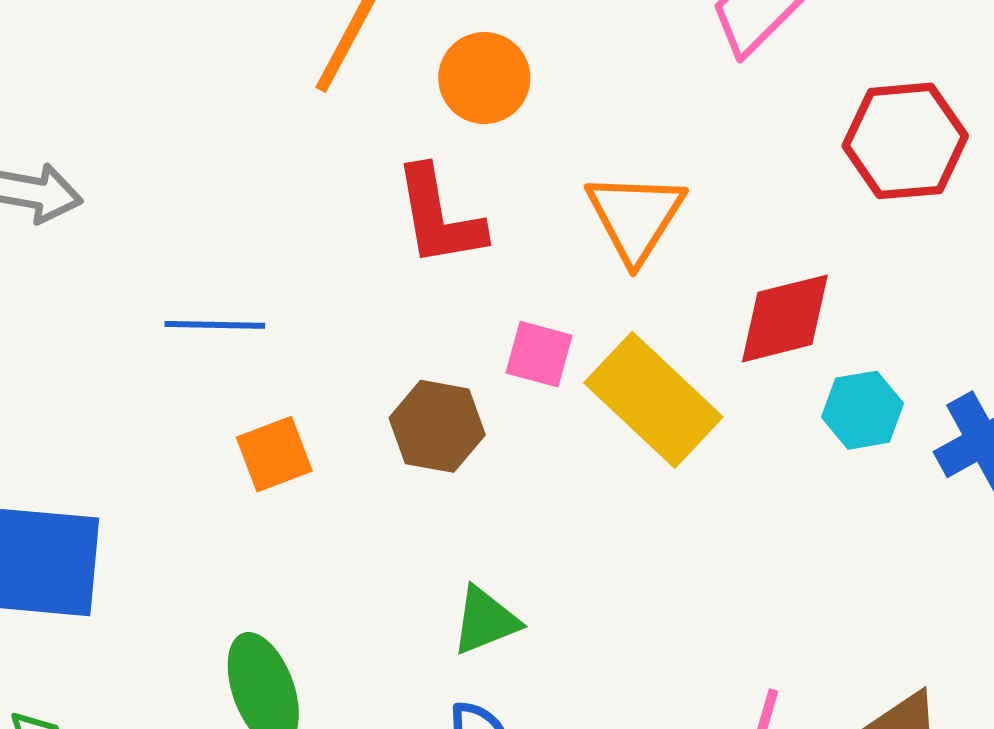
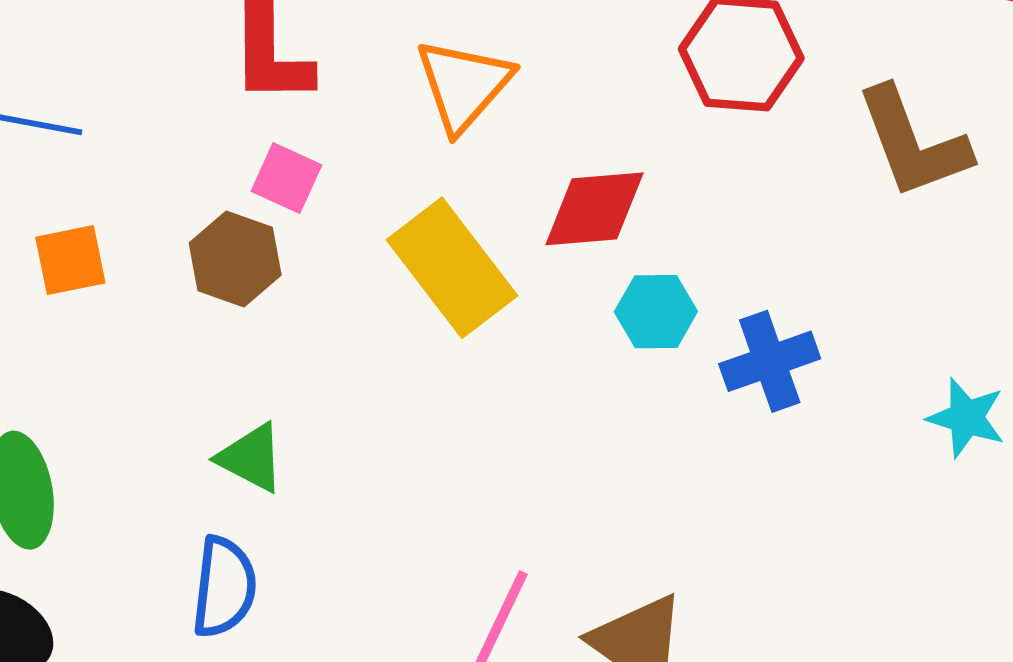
pink square: (539, 354) -> (286, 178), moved
green triangle: (485, 621) -> (251, 458), turned 40

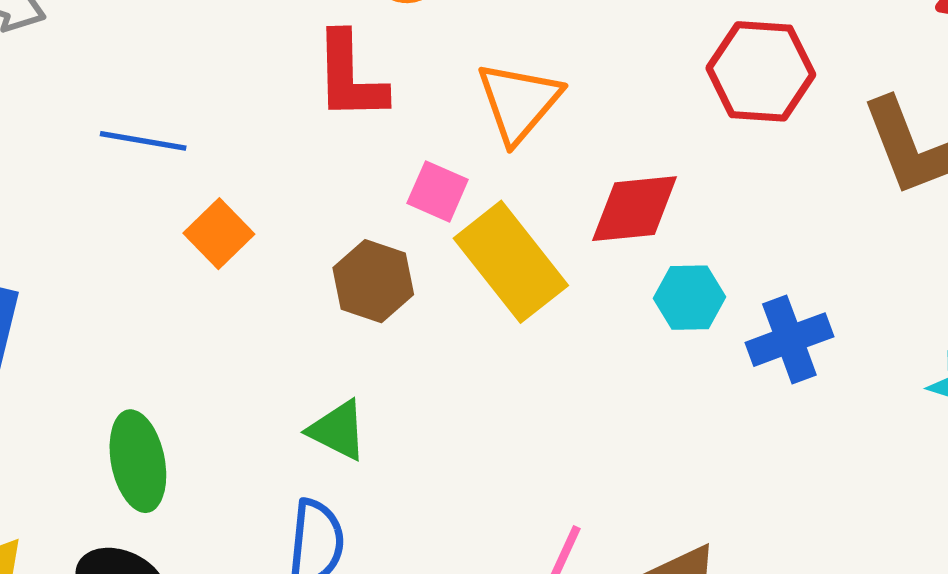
pink square: (286, 178) -> (438, 191), moved
brown hexagon: (235, 259) -> (373, 281), moved
orange square: (70, 260) -> (219, 234), moved, turned -32

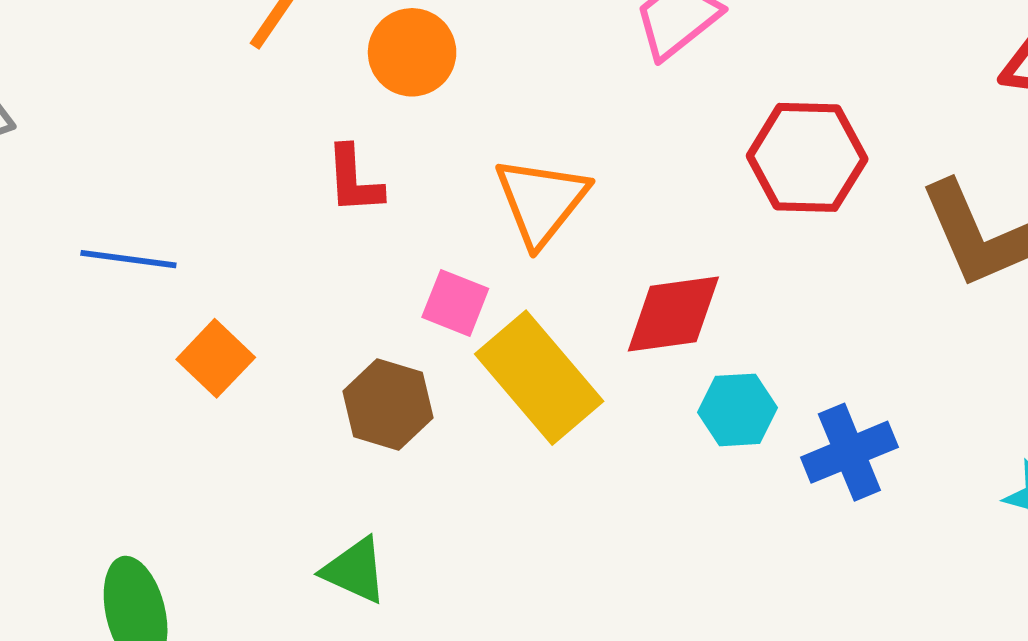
red L-shape: (350, 77) -> (354, 180), size x0.7

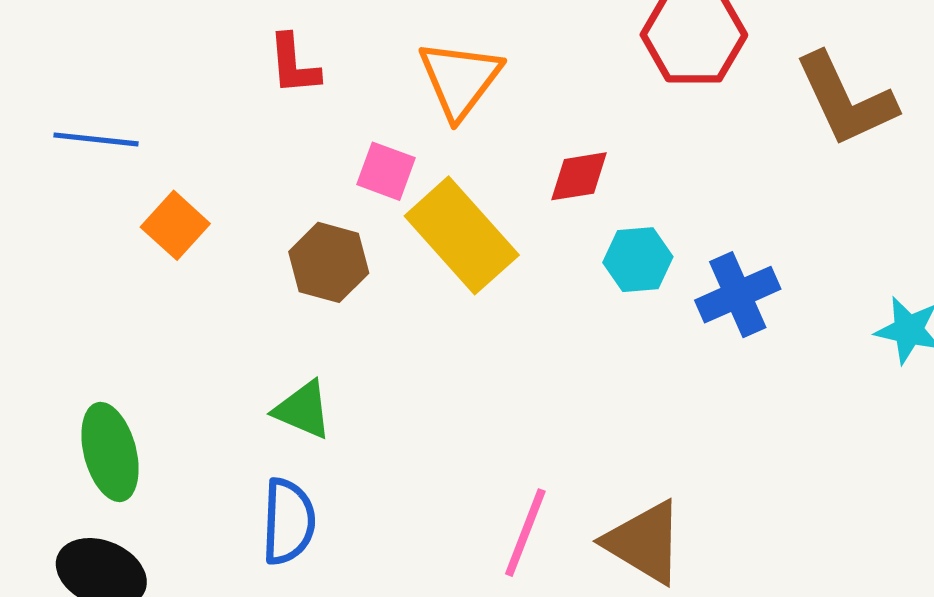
red diamond: (673, 314) -> (579, 176), size x0.7

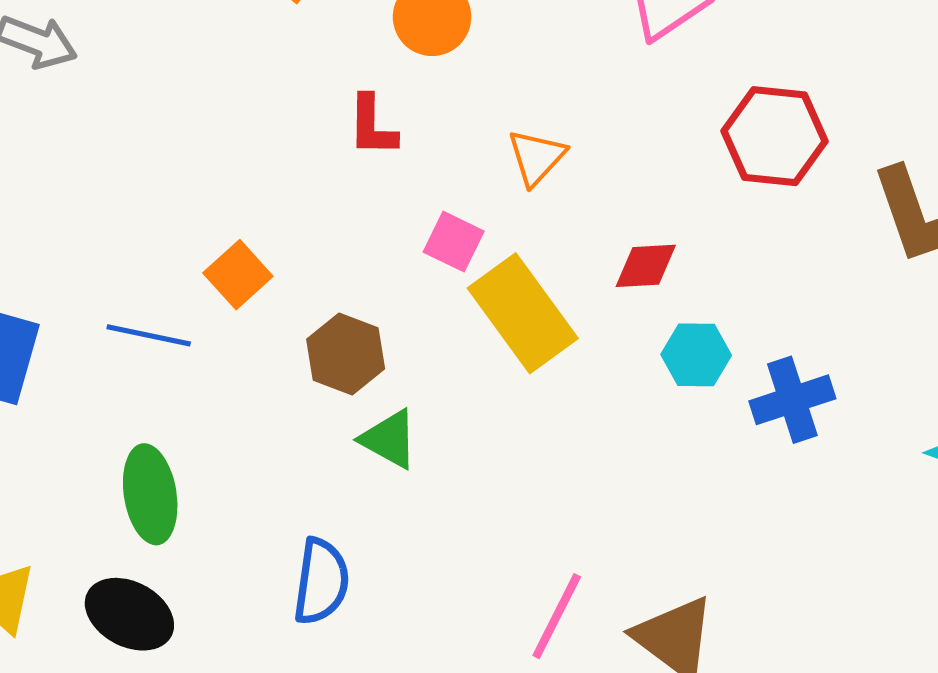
orange triangle: (460, 79) -> (536, 157), size x0.7
blue line: (96, 139) -> (149, 335), moved
brown hexagon: (329, 262) -> (346, 354), moved
green triangle: (303, 410) -> (389, 439), moved

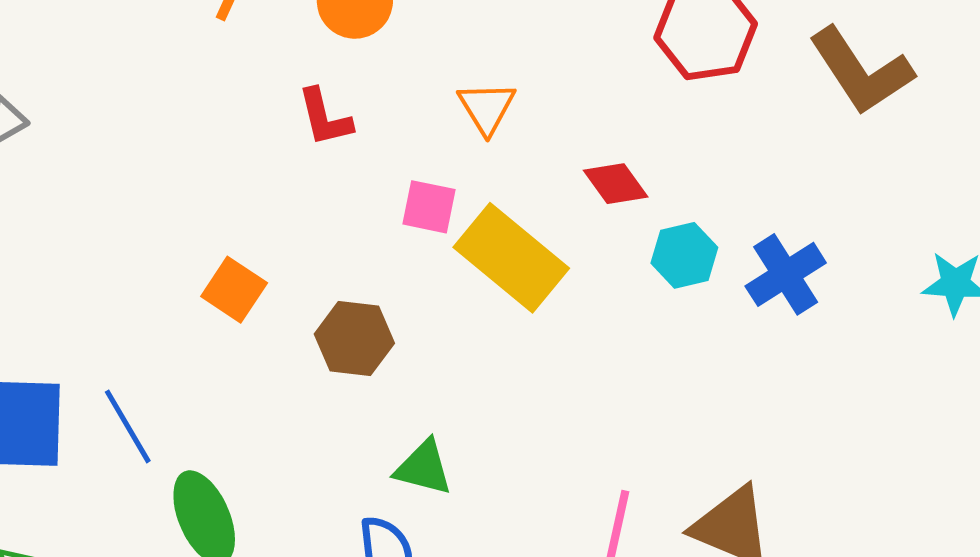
red diamond: (646, 266) -> (616, 184), turned 72
blue line: (149, 335) -> (128, 426), moved, turned 62
green triangle: (389, 439) -> (424, 468), moved

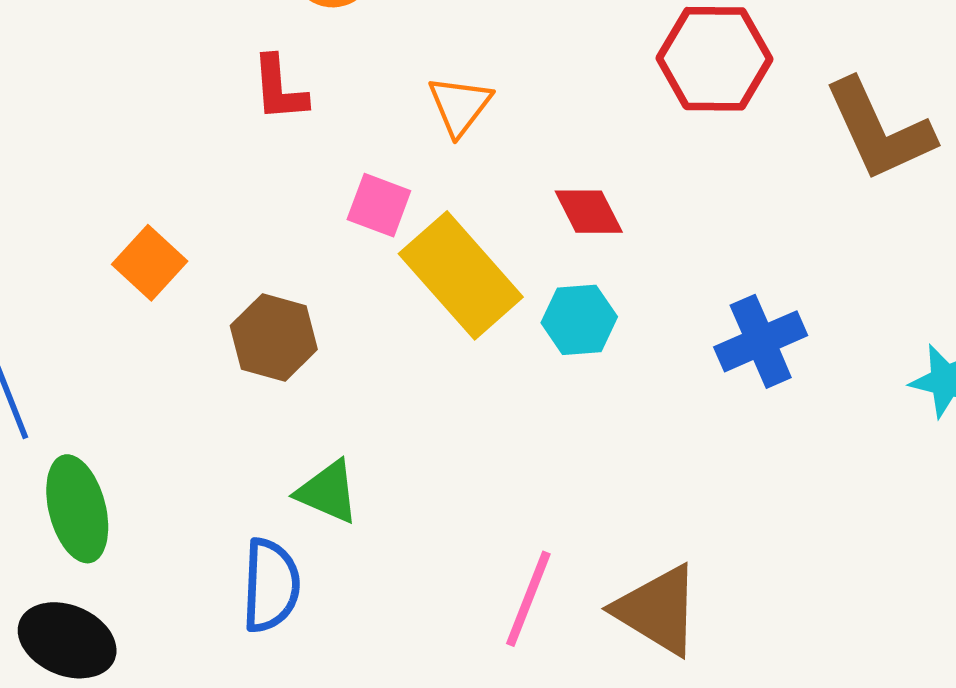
cyan hexagon: (684, 255) -> (579, 320), moved

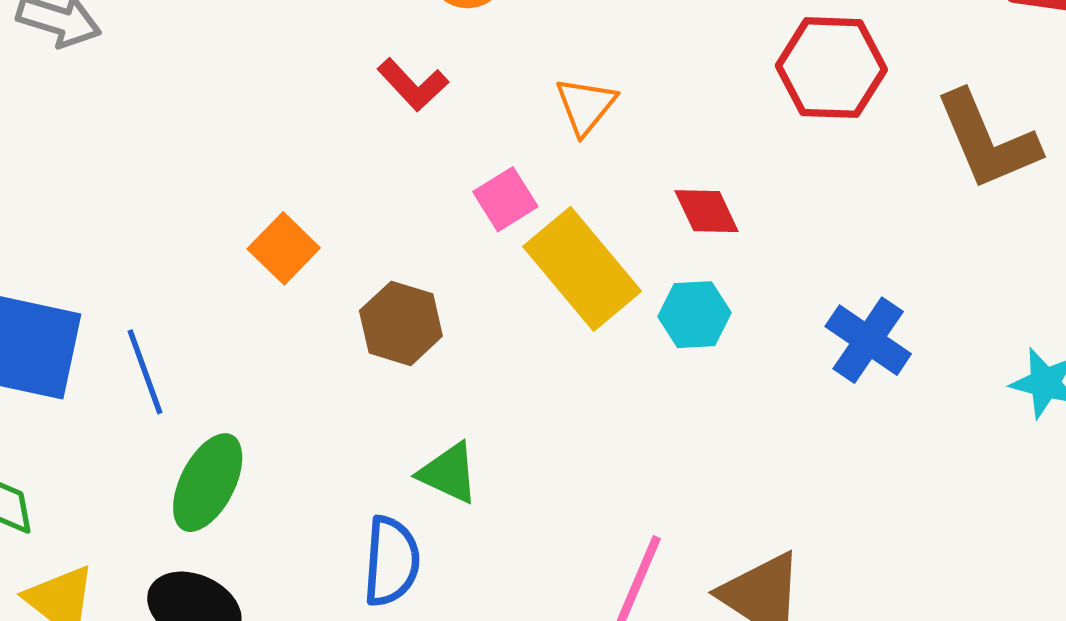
red L-shape: (279, 89) -> (413, 85), turned -40
pink square: (379, 205) -> (505, 199), turned 36
blue cross: (761, 341) -> (868, 340), turned -34
green ellipse: (77, 509) -> (208, 483), turned 40

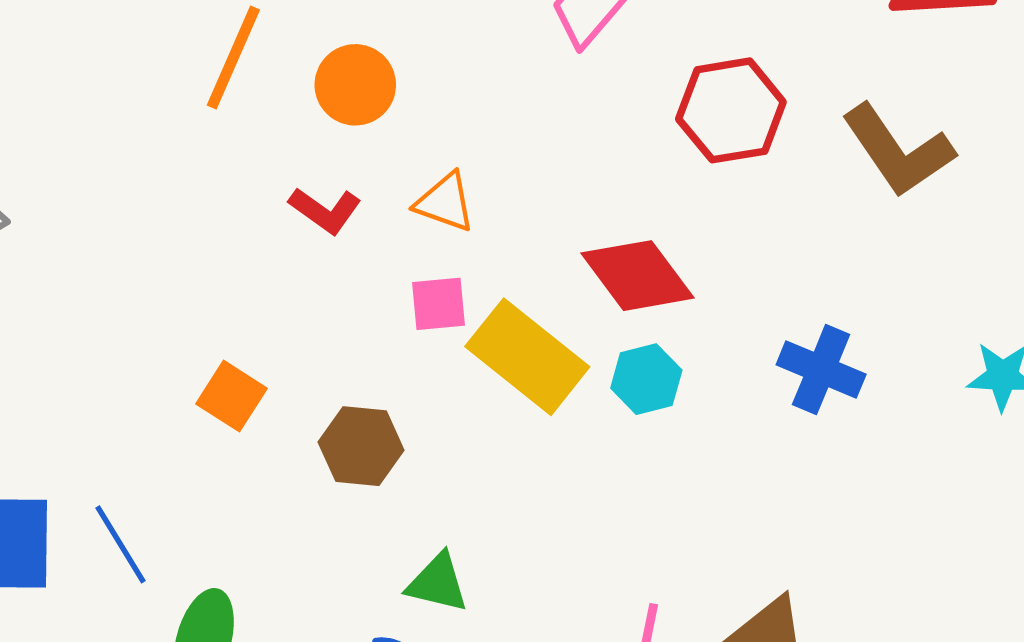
orange triangle: (586, 106) -> (445, 202), moved, turned -38
pink square: (505, 199) -> (438, 304), turned 38
red diamond: (707, 211) -> (637, 276), size x1.6

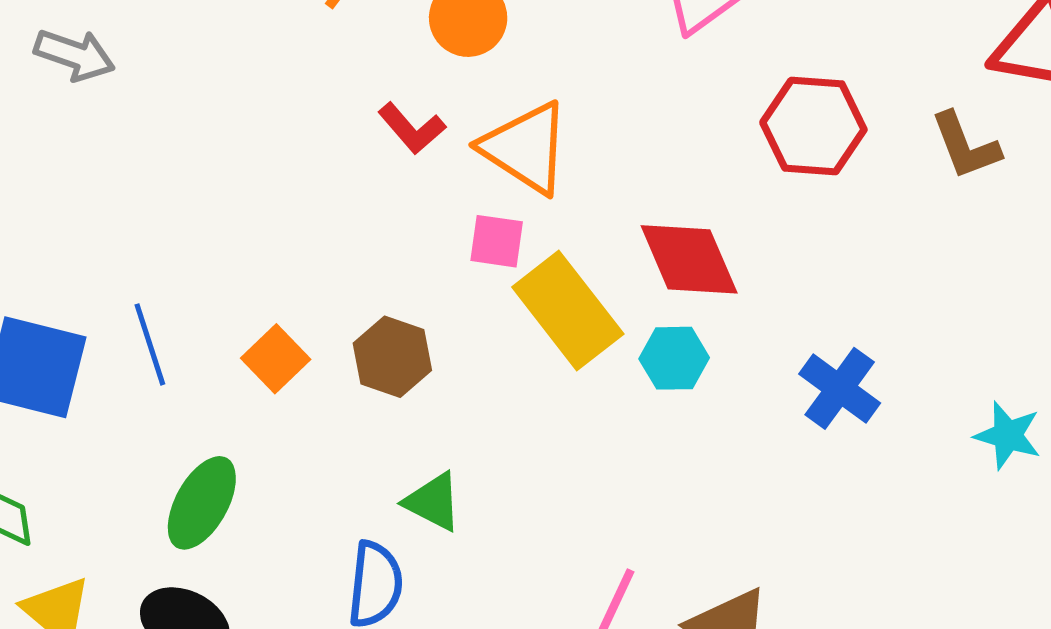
brown L-shape: (898, 151) -> (966, 146), moved, size x0.7
orange triangle: (445, 202) -> (526, 148), size x1.6
orange square: (232, 396) -> (276, 359), moved
blue line: (120, 544) -> (150, 344), moved

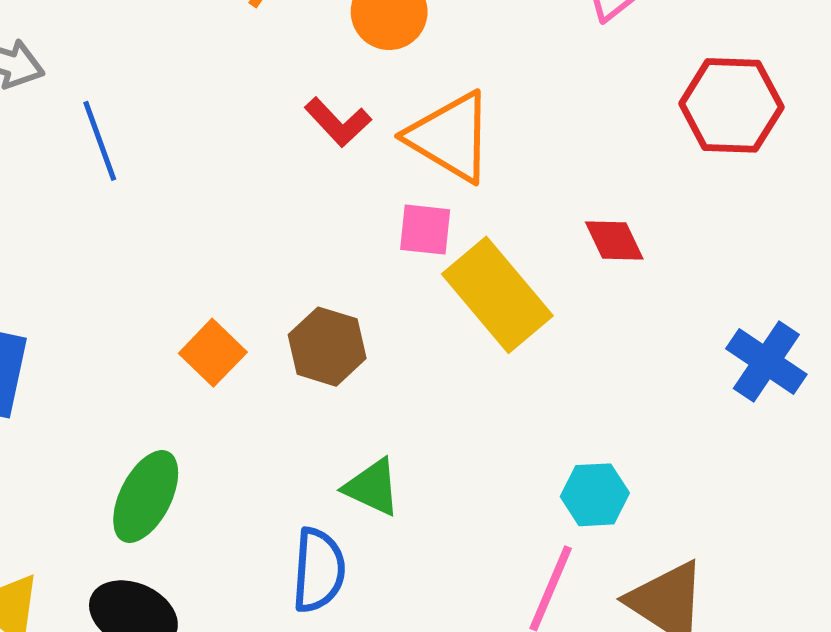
red diamond: (689, 259) -> (614, 240), size x0.6
blue line: (150, 344) -> (100, 141), moved
cyan hexagon: (674, 358) -> (595, 495), moved

